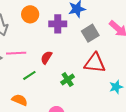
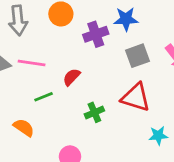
purple cross: (58, 24) -> (96, 34), turned -30

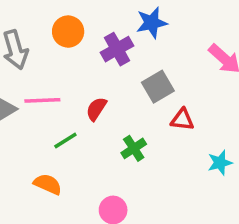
gray square: (137, 56) -> (158, 87), moved
red triangle: (136, 97) -> (182, 120), size x0.6

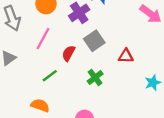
gray square: (158, 87) -> (94, 41), moved
pink line: (42, 100) -> (43, 38), moved, turned -55

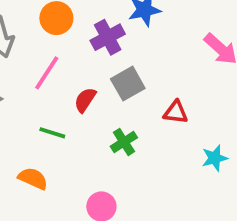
green line: (50, 76) -> (52, 133), turned 49

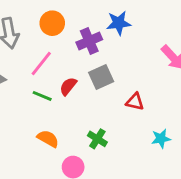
green line: (52, 133) -> (42, 96), moved
green cross: (124, 142) -> (97, 139), moved, turned -30
orange semicircle: (33, 178) -> (48, 139), moved

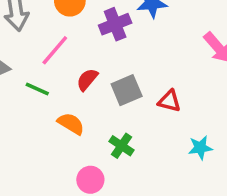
gray square: (101, 77) -> (127, 90), moved
green line: (42, 96) -> (37, 89), moved
orange semicircle: (48, 139) -> (71, 124), moved

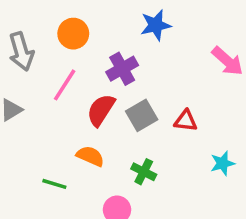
purple cross: (115, 24) -> (122, 69), moved
red semicircle: (87, 80) -> (101, 110), size x1.4
green line: (37, 89) -> (54, 184), moved

